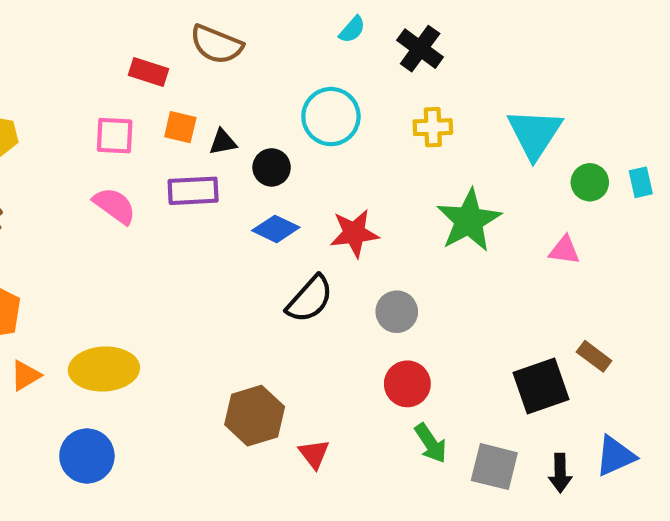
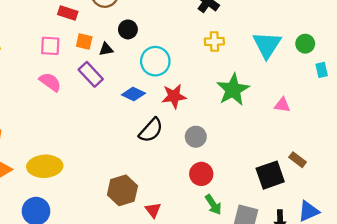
cyan circle: (331, 117) -> (155, 61), moved
black circle: (272, 167) -> (128, 29), moved
green circle: (590, 182) -> (305, 44), moved
purple rectangle: (193, 191) -> (91, 74), turned 50

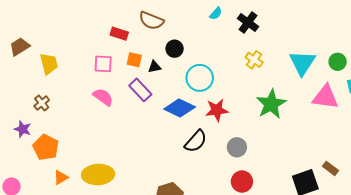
yellow cross: (214, 41) -> (254, 60), turned 36
blue diamond: (133, 94) -> (180, 108), size x1.4
pink triangle: (282, 105) -> (325, 97), moved, size x1.8

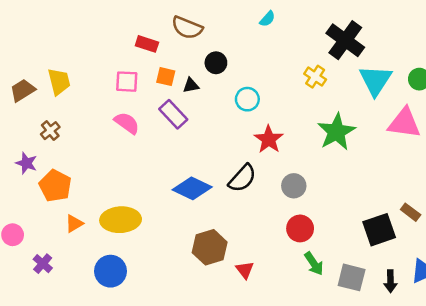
black cross: (248, 23) -> (345, 40), moved, size x1.4
brown trapezoid: (20, 47) -> (23, 90), moved
cyan circle: (200, 78) -> (247, 99), size x0.7
blue diamond: (180, 108) -> (192, 188), moved
red star: (217, 110) -> (269, 139), turned -30

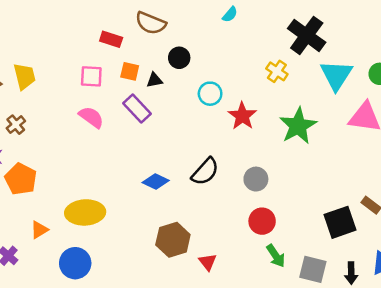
red star: (269, 139) -> (242, 116), moved
blue diamond: (192, 188) -> (156, 182), size x0.7
orange triangle: (74, 223) -> (39, 230), moved

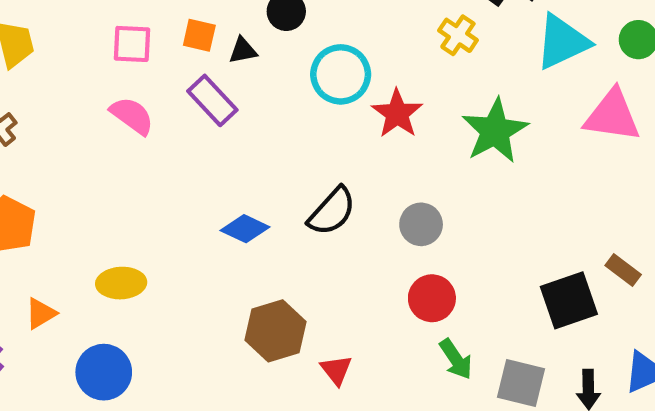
cyan triangle: (336, 75) -> (562, 42), turned 32
cyan circle: (210, 94) -> (341, 74), size x1.4
yellow ellipse: (85, 212) -> (121, 283), size x0.7

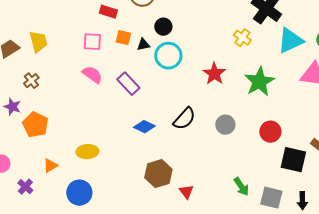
cyan circle: (341, 74) -> (168, 56), moved
purple rectangle: (212, 100) -> (128, 84), moved
red circle: (432, 298) -> (270, 132), moved
black square: (569, 300) -> (293, 160), turned 32

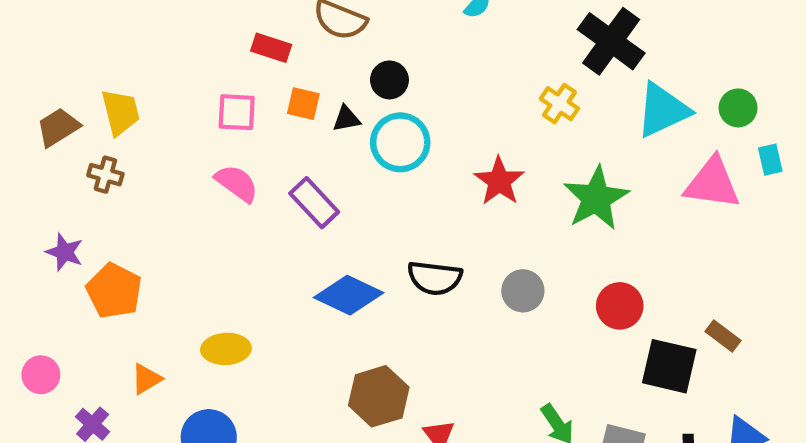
brown cross: (31, 81) -> (105, 175), moved, turned -35
black semicircle: (184, 119) -> (435, 278), turned 55
blue diamond: (144, 127) -> (349, 295), size x1.4

